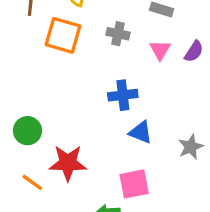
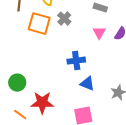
gray cross: (118, 34) -> (64, 19), moved, turned 32

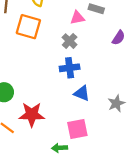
gray cross: (64, 19) -> (70, 41), moved
pink triangle: (99, 33) -> (77, 18), moved, turned 48

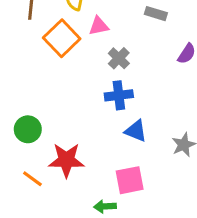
pink triangle: (77, 18) -> (99, 26), moved
orange square: (28, 27) -> (62, 38), turned 30

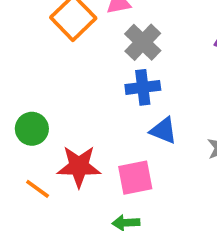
gray cross: (119, 58) -> (143, 42), size x1.4
pink square: (130, 180) -> (135, 178), moved

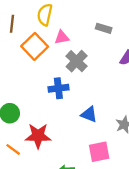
blue cross: (143, 87) -> (58, 88), moved
pink square: (135, 178) -> (99, 152), moved

